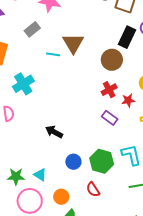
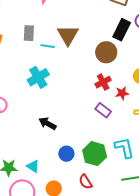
gray rectangle: (32, 29) -> (29, 33), moved, turned -49
cyan cross: (23, 84) -> (38, 77), moved

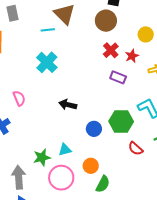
gray rectangle: (29, 33) -> (13, 13), moved
cyan triangle: (33, 166) -> (65, 150), turned -32
red semicircle: (86, 182) -> (136, 148), moved

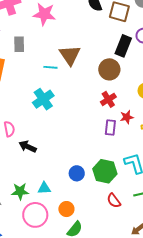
red star: (132, 56) -> (127, 117), moved
purple rectangle: (118, 77) -> (110, 127), turned 63
black arrow: (68, 105) -> (28, 147), moved

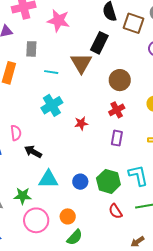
black rectangle: (123, 46) -> (99, 43), moved
cyan line: (50, 67) -> (51, 72), moved
red star: (127, 117) -> (81, 123), moved
cyan triangle: (44, 188) -> (48, 179), moved, size x1.5

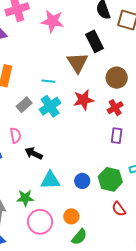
black rectangle: (99, 43) -> (95, 41), turned -50
gray rectangle: (31, 49) -> (24, 105), moved, turned 49
cyan line: (51, 72) -> (48, 81), moved
red star: (81, 123) -> (83, 100), moved, size x1.5

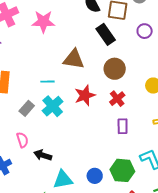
black rectangle: (95, 41) -> (106, 34), moved
brown triangle: (77, 63) -> (74, 59), turned -40

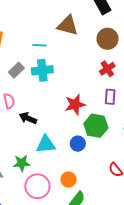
red star: (85, 95) -> (75, 105), moved
cyan cross: (53, 106) -> (42, 70), turned 30
green hexagon: (122, 170) -> (96, 126), moved

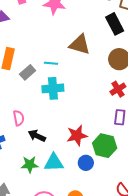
gray rectangle: (16, 70) -> (28, 72), moved
red star: (75, 105) -> (77, 135), moved
green star: (22, 163) -> (30, 165), moved

